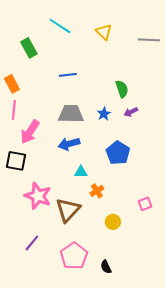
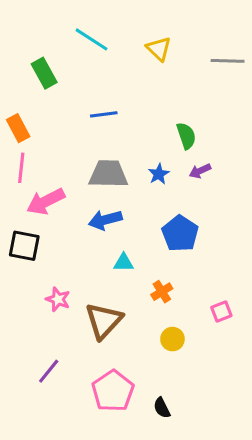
pink arrow: (30, 132) -> (46, 201), turned 30
orange cross: (97, 191) -> (162, 292), moved
pink star: (38, 196) -> (58, 299), size x0.6

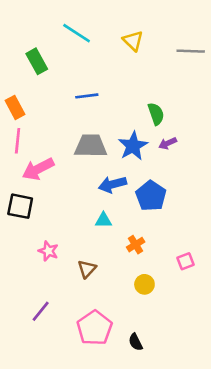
blue star: (159, 174) -> (133, 146), size x1.6
blue arrow: (105, 220) -> (112, 184), moved
brown triangle: (104, 321) -> (87, 269), size x0.6

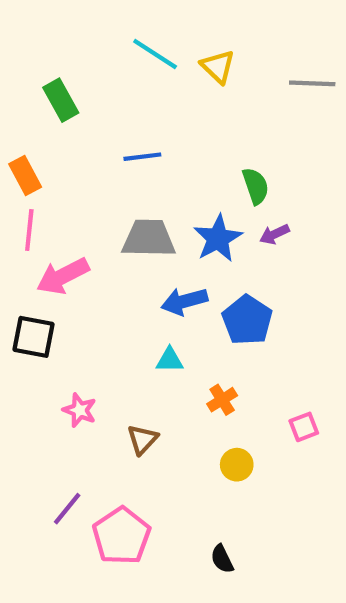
cyan line: (77, 33) -> (155, 54), moved
pink pentagon: (95, 328) -> (122, 536), moved

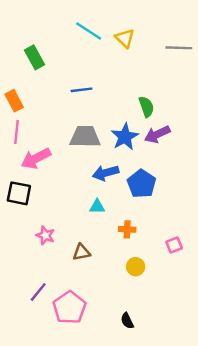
purple arrow: (274, 234) -> (157, 134), size x1.5
orange cross: (222, 400) -> (127, 229), turned 35
brown triangle: (142, 440) -> (81, 252), turned 36

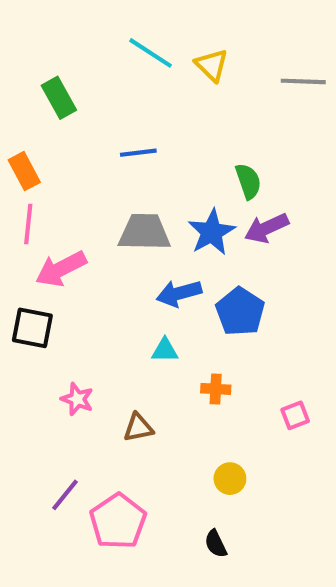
yellow circle: (136, 267) -> (230, 479), moved

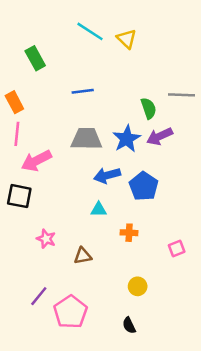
gray line: (303, 81) -> (181, 95), moved

